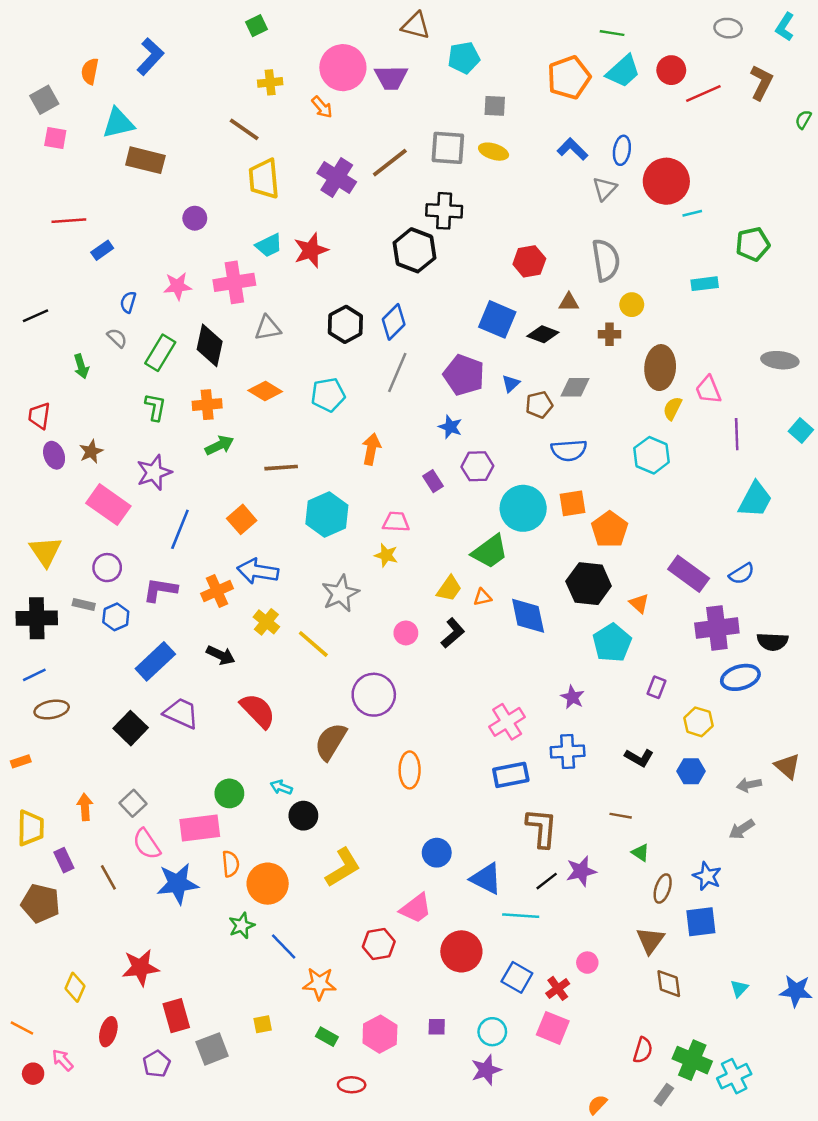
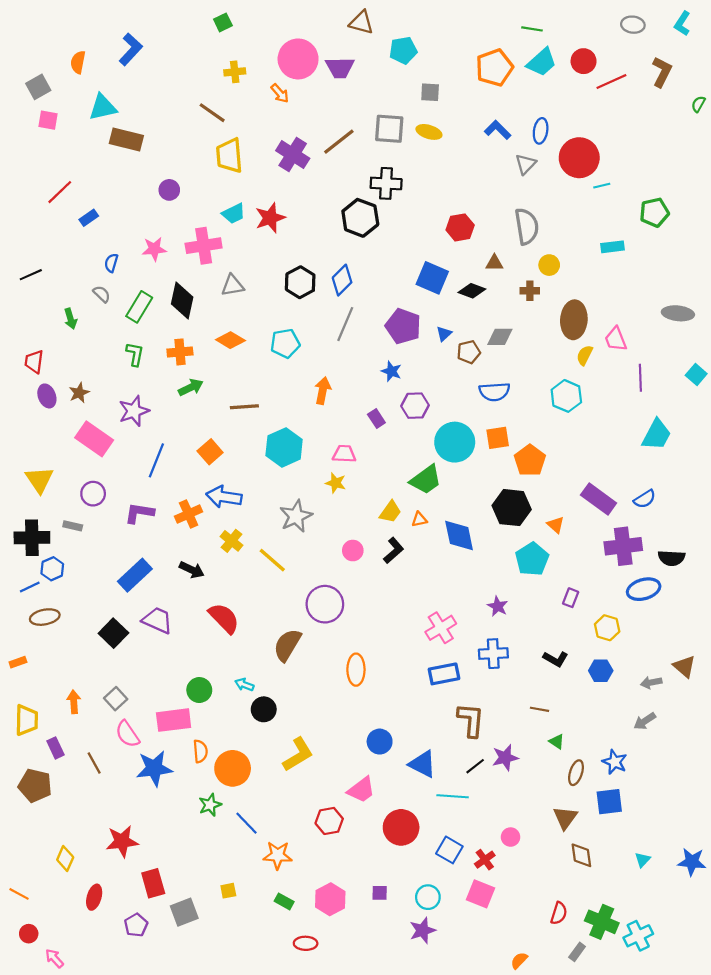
red line: (69, 221) -> (60, 192), turned -40
blue hexagon: (116, 617) -> (52, 569), moved
pink arrow: (63, 1060) -> (54, 958), moved

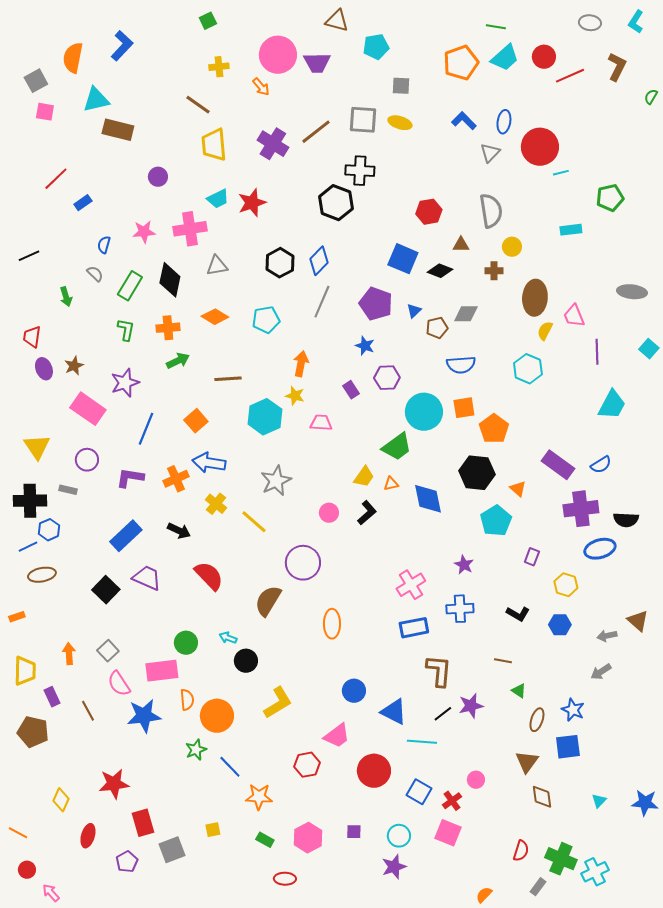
orange semicircle: (78, 62) -> (73, 58), size x1.4
yellow star: (336, 483) -> (295, 396), moved

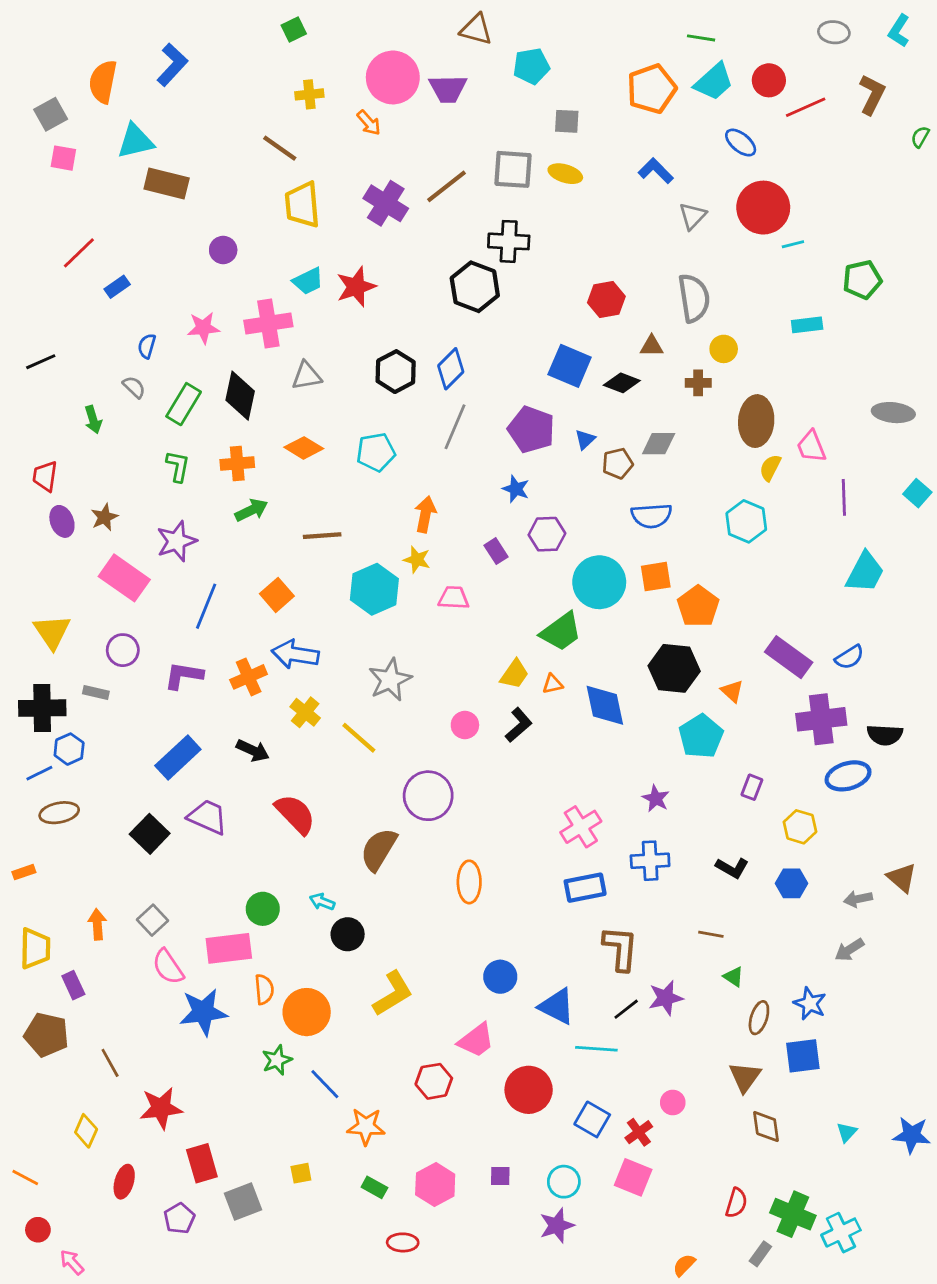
blue ellipse: (504, 122) -> (741, 143), moved, turned -60
brown line: (88, 711) -> (110, 1063), moved

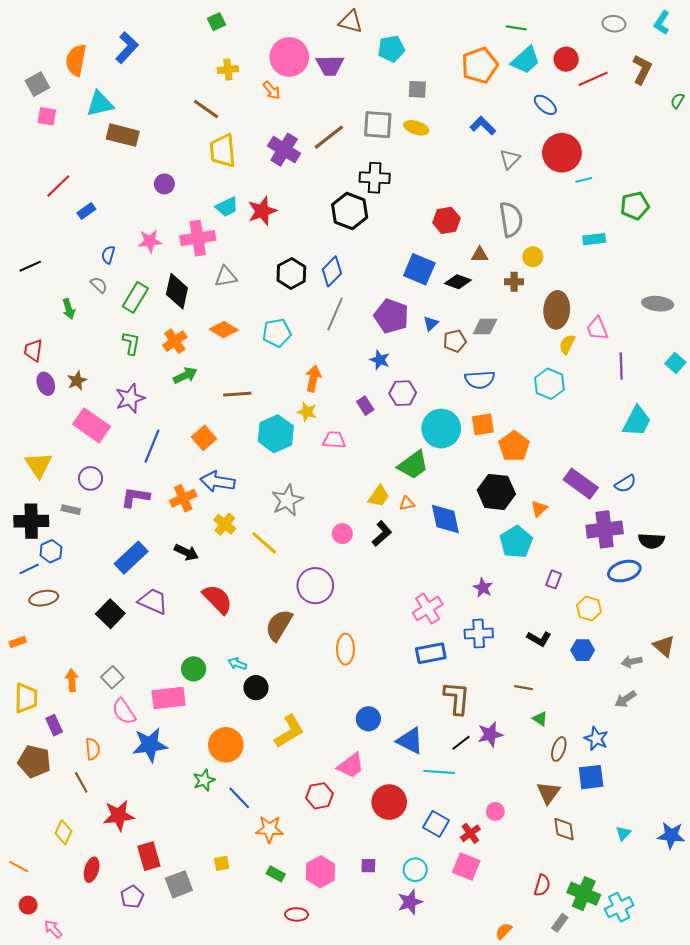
orange cross: (237, 463) -> (175, 341), turned -30
orange triangle: (732, 691) -> (539, 509), turned 36
orange semicircle: (264, 989) -> (93, 749), moved

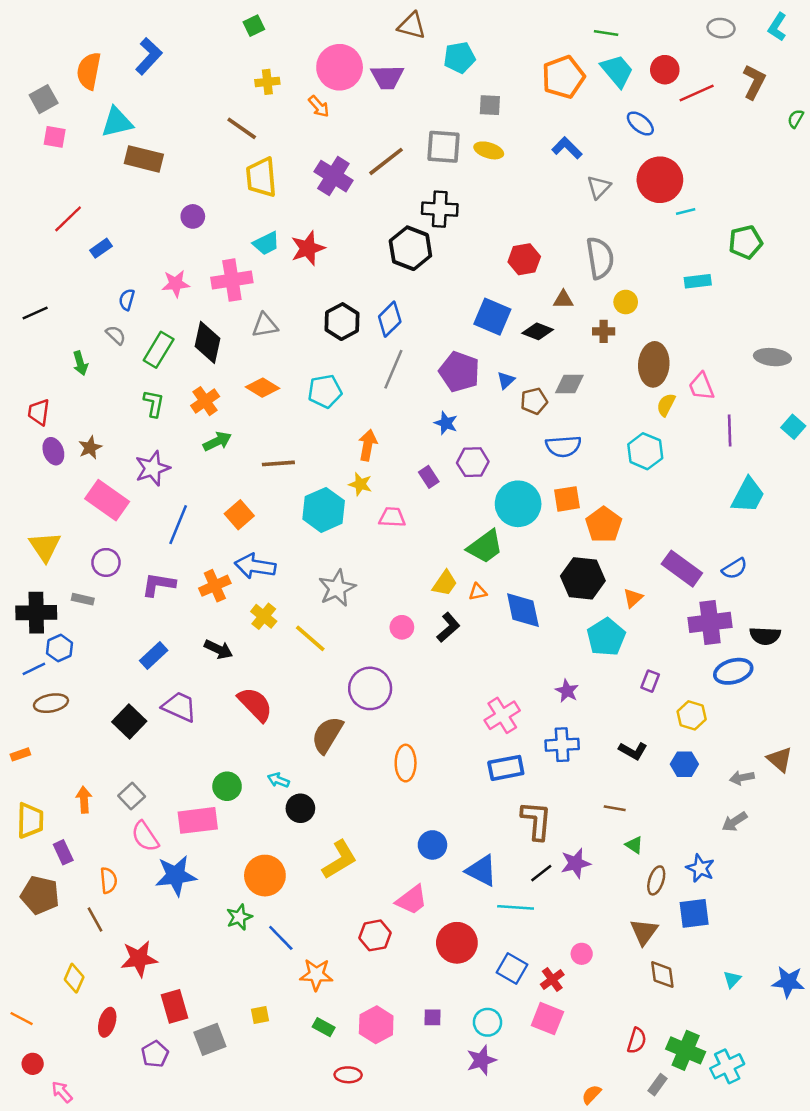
cyan trapezoid: (526, 60) -> (617, 71), turned -88
blue rectangle: (131, 558) -> (154, 655), size x0.7

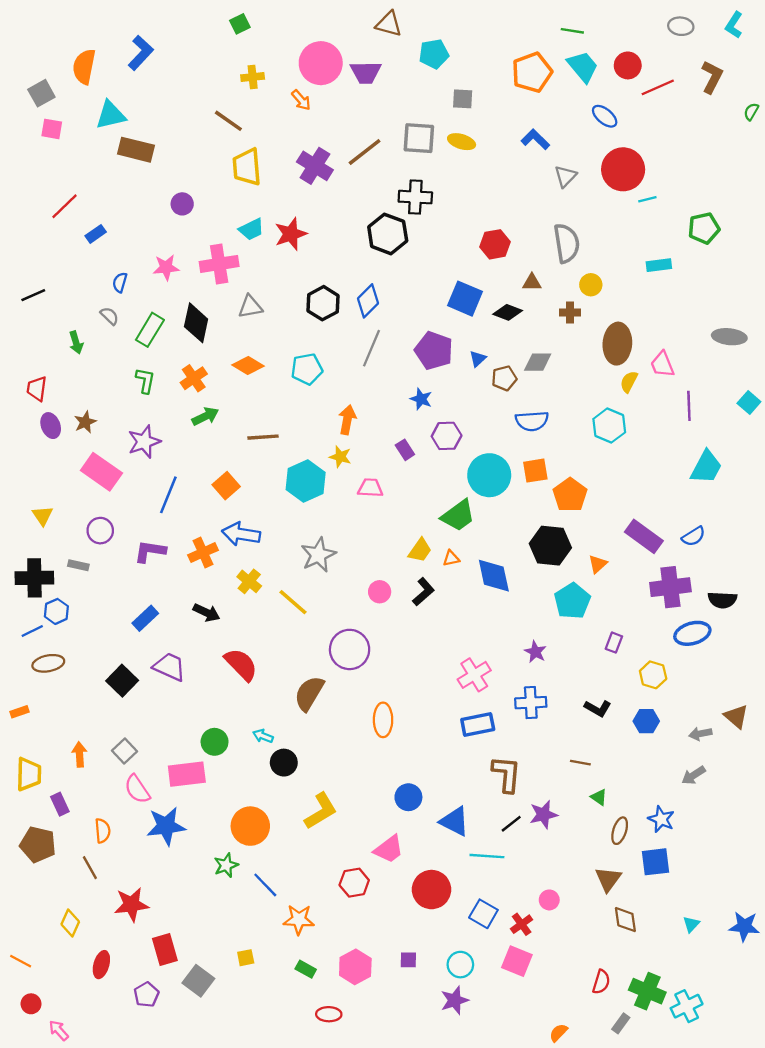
yellow triangle: (45, 547) -> (43, 516), size x0.7
gray square: (210, 1039) -> (198, 981), turned -32

